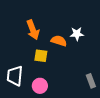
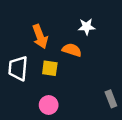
white star: (77, 34) -> (87, 27), moved
white trapezoid: (15, 76) -> (18, 68), moved

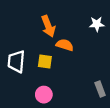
white star: (87, 27) -> (97, 24), moved
orange arrow: (40, 37) -> (48, 26), moved

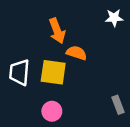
white star: (97, 24) -> (114, 18), moved
yellow square: (45, 61) -> (53, 72), size x1.5

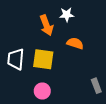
white star: (114, 18) -> (67, 15), moved
orange semicircle: (77, 53) -> (75, 43), moved

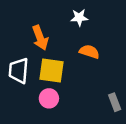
orange arrow: (47, 25) -> (40, 38), moved
pink circle: (42, 91) -> (49, 98), moved

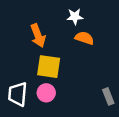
orange semicircle: (89, 52) -> (84, 38), moved
white trapezoid: (19, 71) -> (18, 94), moved

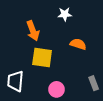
orange semicircle: (84, 38) -> (78, 44), moved
pink circle: (46, 93) -> (57, 89), moved

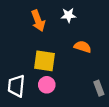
orange arrow: (33, 31) -> (38, 21), moved
pink circle: (57, 89) -> (47, 85), moved

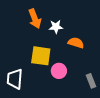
white star: (68, 15) -> (56, 27), moved
pink circle: (47, 85) -> (59, 71), moved

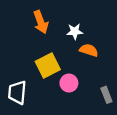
white star: (56, 27) -> (75, 31), moved
yellow square: (41, 56) -> (48, 65), turned -35

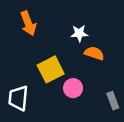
orange arrow: (41, 22) -> (28, 23), moved

